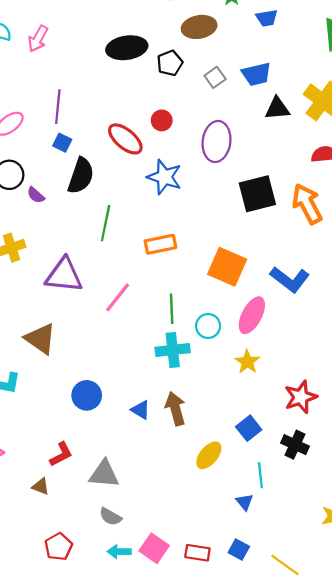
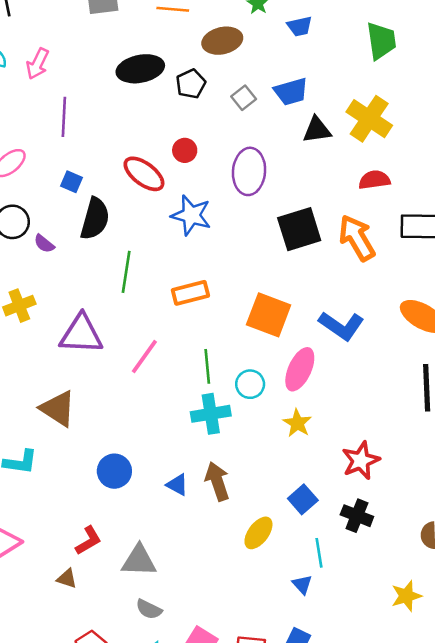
purple line: (58, 107) -> (64, 117), moved

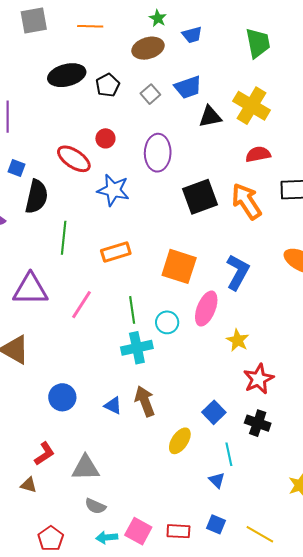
brown ellipse: (222, 41) -> (148, 48), moved
blue L-shape: (341, 326) -> (238, 272), turned -93
yellow star: (297, 423) -> (238, 340), moved

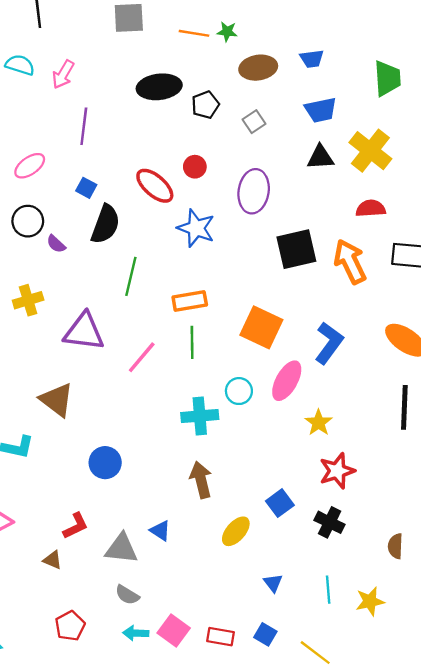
green star: (158, 18) -> (227, 32), moved, turned -30
blue trapezoid: (188, 87) -> (321, 110), moved
green line: (132, 310) -> (192, 342), moved
blue triangle: (113, 406) -> (160, 531), moved
cyan line: (229, 454) -> (328, 590), moved

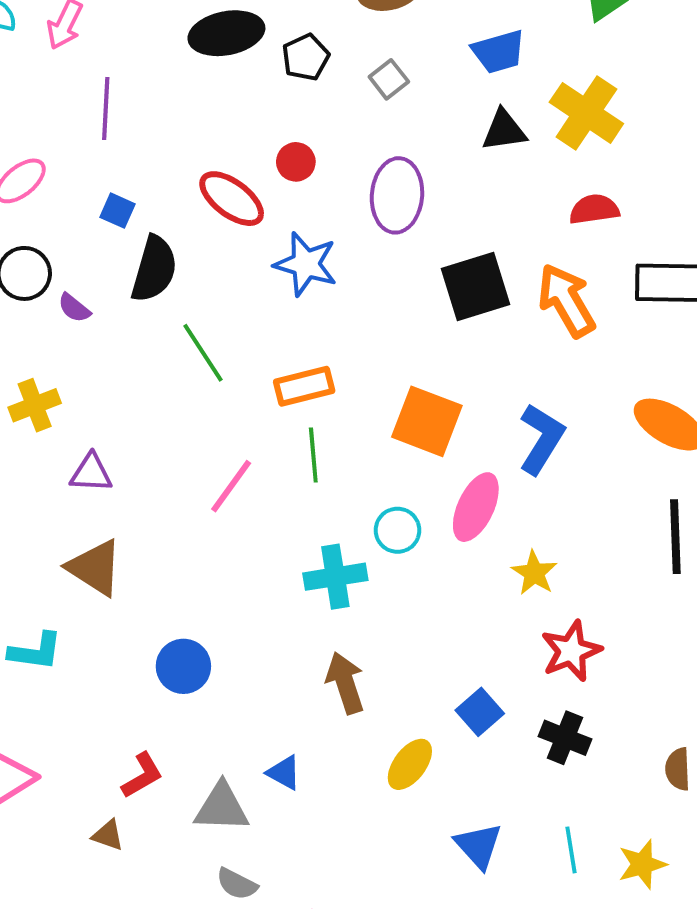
green line: (131, 276) -> (203, 353), turned -42
purple triangle: (84, 332) -> (91, 473), moved, size x0.6
blue triangle: (273, 583) -> (478, 846), size x1.5

